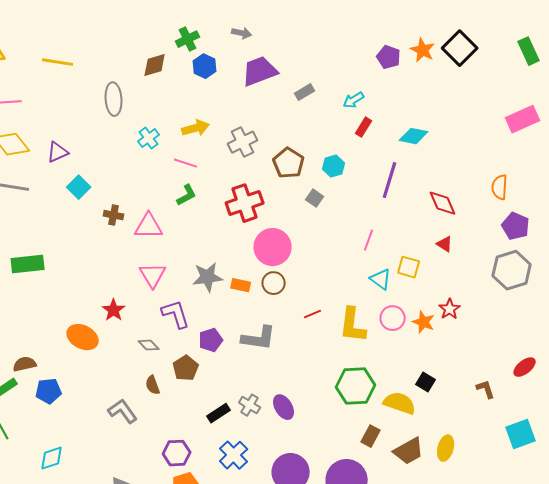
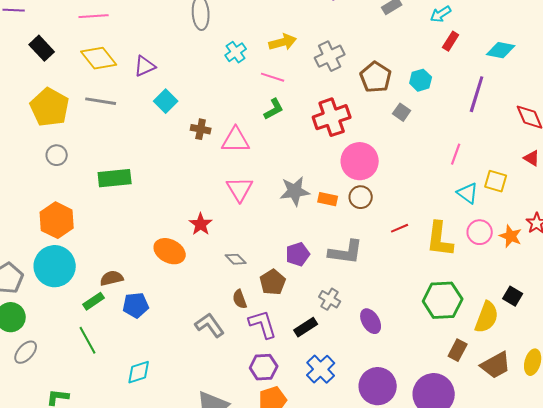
purple L-shape: (176, 314) -> (263, 324), moved
yellow semicircle: (400, 403) -> (487, 317), turned 92
gray cross: (250, 405) -> (330, 299), moved

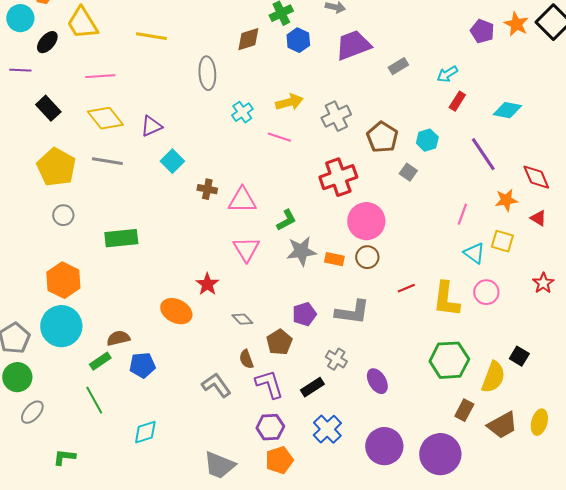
purple line: (477, 94) -> (483, 154), turned -51
green L-shape: (274, 109) -> (286, 220), moved
orange star: (511, 236) -> (506, 200), moved, turned -30

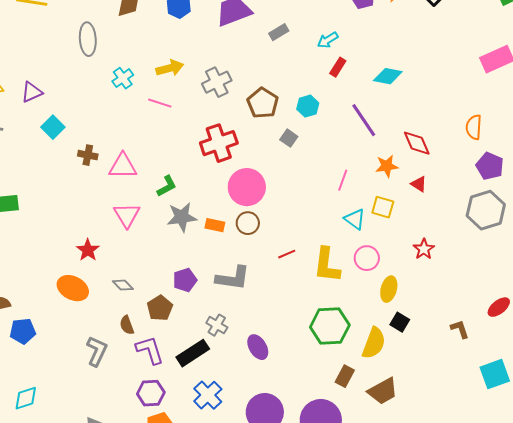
orange ellipse: (176, 311) -> (73, 288), moved
gray L-shape: (216, 385) -> (97, 351), turned 60
black rectangle: (312, 387) -> (193, 353), size x1.4
yellow ellipse: (539, 422) -> (389, 289), moved

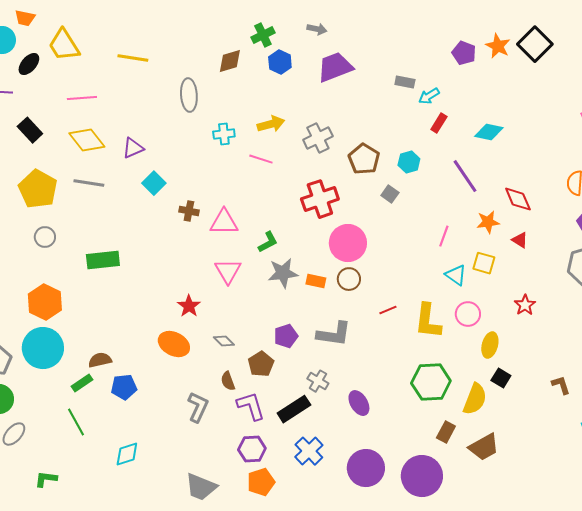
gray rectangle: (279, 32) -> (405, 82), moved, turned 42
cyan cross: (123, 78) -> (224, 134), turned 30

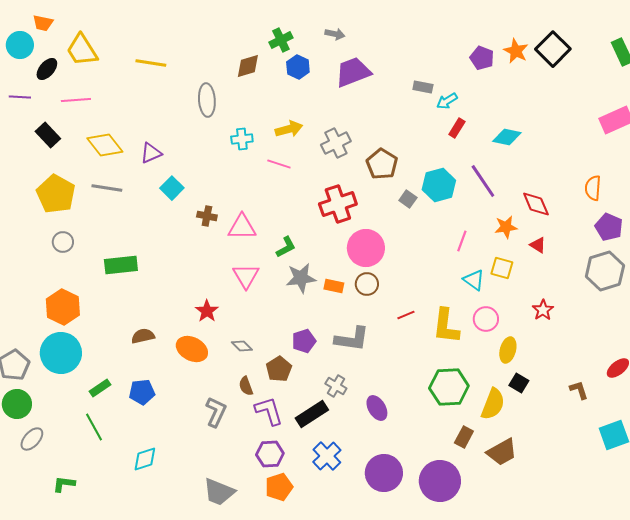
pink line: (82, 98) -> (76, 100), moved
cyan hexagon: (409, 162) -> (439, 185), moved, size x1.5
brown semicircle: (100, 360) -> (143, 336), moved

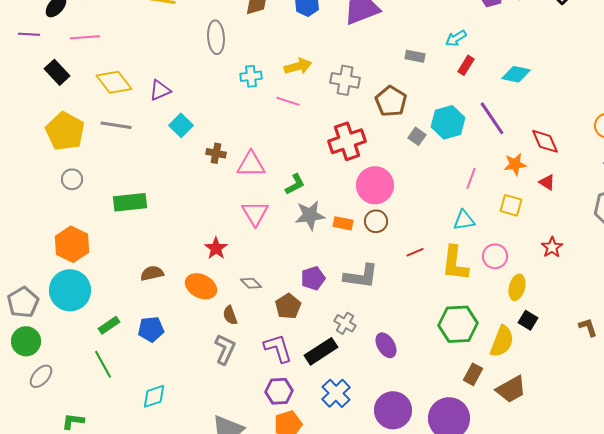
gray rectangle: (423, 87) -> (415, 56), moved
gray cross: (336, 143) -> (345, 80), turned 36
cyan triangle: (474, 280) -> (464, 220), moved, turned -45
brown semicircle: (246, 386) -> (230, 315), moved

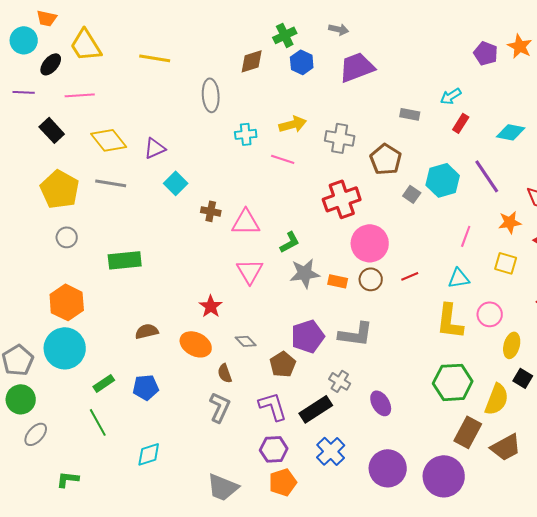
red line: (415, 252) -> (410, 276), moved
purple pentagon: (313, 278) -> (308, 336), size x1.4
brown rectangle: (473, 374) -> (468, 432), size x1.4

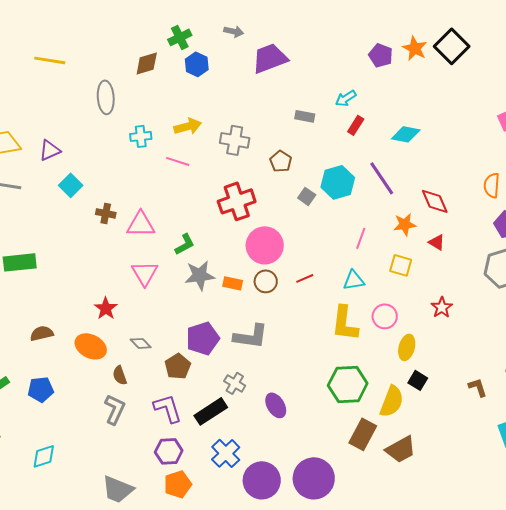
purple trapezoid: (357, 67) -> (270, 58), moved
brown pentagon: (386, 159) -> (281, 161), size x0.7
purple circle: (388, 468) -> (262, 480), moved
purple circle: (444, 476) -> (314, 478), moved

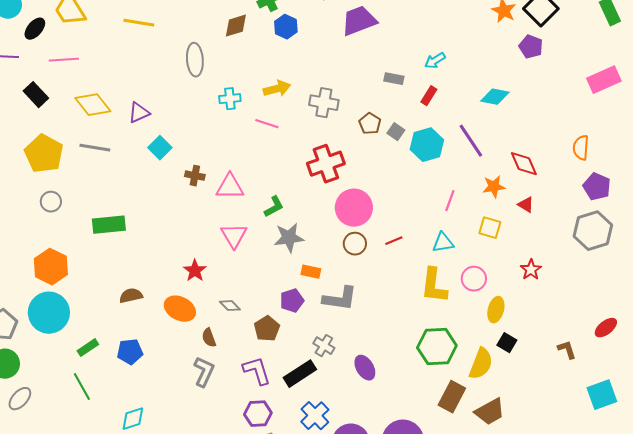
purple pentagon: (381, 55) -> (531, 47), moved
red rectangle: (356, 125) -> (429, 96), moved
gray square: (307, 196) -> (396, 132), moved
orange rectangle: (233, 283) -> (311, 272), moved
purple pentagon: (203, 338) -> (292, 301), size x0.7

